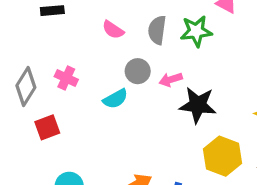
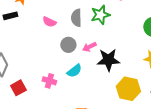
pink cross: (66, 78) -> (49, 81), moved
cyan semicircle: (115, 99) -> (74, 71), moved

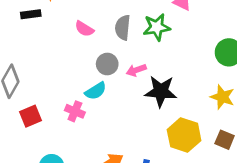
cyan semicircle: (74, 71) -> (96, 91), moved

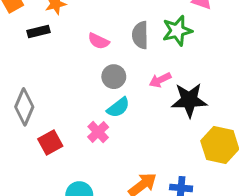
gray circle: (107, 64) -> (114, 77), moved
pink cross: (75, 111) -> (98, 132), turned 30

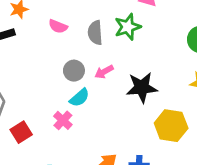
pink semicircle: (99, 41) -> (58, 26), moved
pink arrow: (160, 80) -> (104, 72), moved

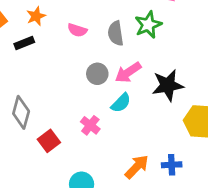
pink arrow: (104, 72) -> (128, 72), size x1.4
cyan semicircle: (79, 98) -> (121, 103), moved

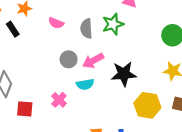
black rectangle: (24, 43) -> (13, 29), turned 72
cyan semicircle: (121, 103) -> (85, 84), turned 30
red square: (49, 141) -> (25, 109), turned 36

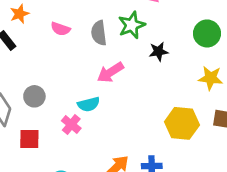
gray circle: (69, 59) -> (34, 96), moved
black star: (124, 74) -> (159, 52), moved, size x0.6
cyan semicircle: (85, 84) -> (89, 104), moved

